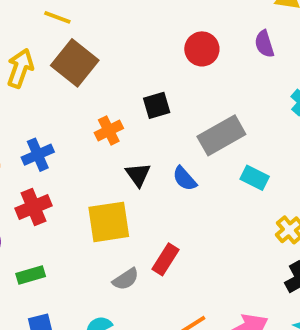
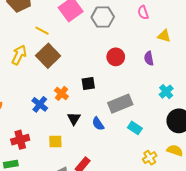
orange cross: (109, 131) -> (61, 93), turned -32
blue cross: (38, 155) -> (40, 104), moved, turned -35
red cross: (34, 207) -> (20, 140), moved
yellow square: (109, 222) -> (55, 141), size x0.6

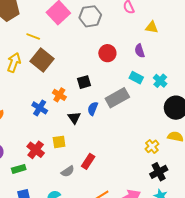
blue semicircle: (98, 124) -> (93, 109), moved, turned 64
cyan rectangle: (135, 128) -> (136, 78), moved
red cross: (20, 140) -> (36, 150), moved, turned -30

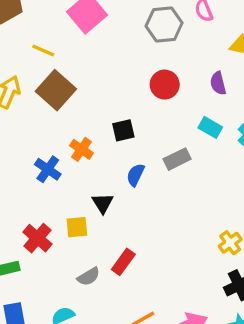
gray hexagon: (90, 16) -> (164, 25), moved
gray rectangle: (117, 98) -> (177, 159), size x0.7
black triangle: (74, 118) -> (103, 203), moved

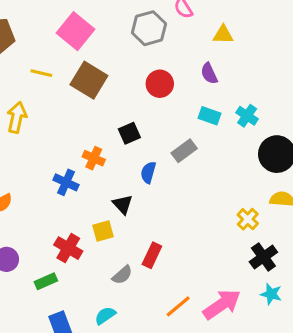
brown square: (56, 90) -> (89, 80), moved

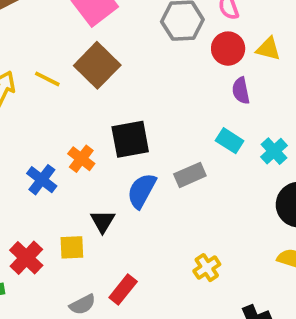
yellow line: (41, 73) -> (47, 79), moved
red circle: (160, 84) -> (228, 49), moved
black square: (129, 133) -> (130, 139), size x1.5
blue semicircle: (148, 172) -> (142, 191), size x1.4
yellow cross: (248, 219) -> (207, 268), moved

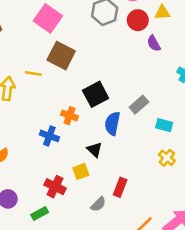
cyan rectangle: (230, 141) -> (164, 125), moved

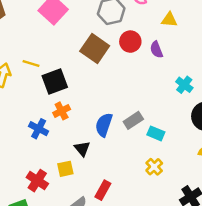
red circle: (138, 20) -> (130, 42), moved
brown square: (61, 56) -> (95, 49), moved
black square: (96, 94) -> (55, 81), moved
gray rectangle: (139, 105) -> (133, 120), moved
orange cross: (70, 116) -> (62, 111), turned 35

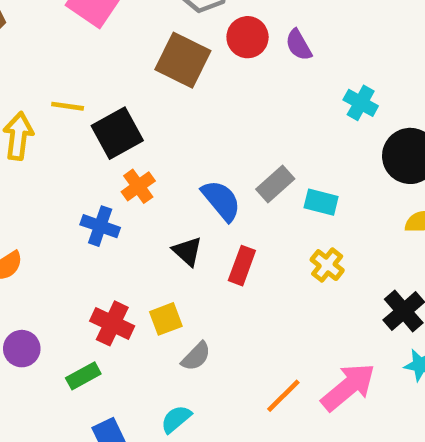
blue semicircle: (104, 125) -> (221, 200), turned 130
yellow square: (65, 169) -> (166, 319), moved
red rectangle: (103, 190) -> (242, 266), moved

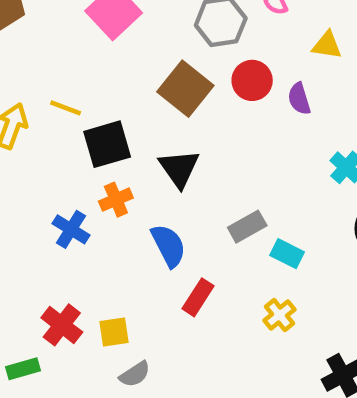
blue semicircle: (221, 200) -> (169, 246), moved
black triangle: (187, 251) -> (179, 168), moved, size x1.4

